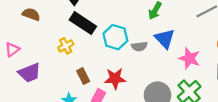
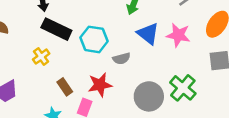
gray semicircle: (139, 46) -> (122, 59), moved
pink star: (189, 58) -> (178, 35), moved

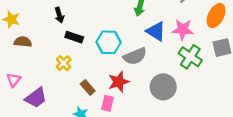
black rectangle: (56, 29) -> (74, 37), size x0.7
gray semicircle: (122, 59) -> (135, 56), size x1.5
green cross: (183, 88) -> (190, 57), moved

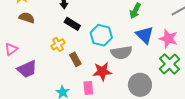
brown rectangle: (88, 87) -> (75, 59), moved
pink rectangle: (108, 103) -> (88, 88), turned -32

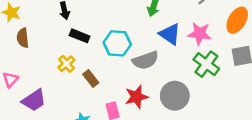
brown semicircle: (27, 18) -> (23, 38), turned -105
red star: (102, 71) -> (136, 97), moved

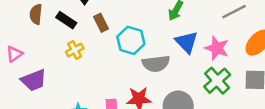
black rectangle: (80, 36) -> (66, 20), moved
brown rectangle: (91, 78) -> (101, 23), moved

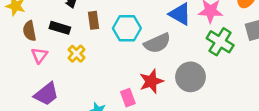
brown rectangle: (101, 23) -> (94, 20), turned 36
pink triangle: (14, 54) -> (39, 55), moved

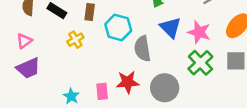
gray semicircle: (157, 43) -> (142, 49), turned 90
yellow cross: (77, 54) -> (75, 40), moved
pink triangle: (39, 55) -> (24, 41), moved

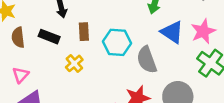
pink star: (199, 32) -> (203, 31), turned -30

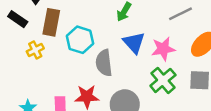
brown rectangle: (84, 32) -> (51, 22), size x1.5

